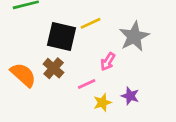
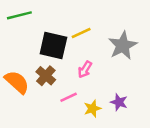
pink arrow: (108, 62) -> (85, 69), moved
pink line: (87, 84) -> (69, 97), moved

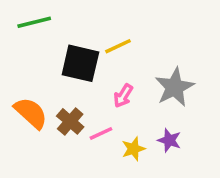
gray star: (123, 46) -> (175, 87), moved
brown cross: (46, 76) -> (70, 121), moved

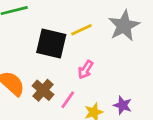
gray star: (175, 87) -> (124, 26), moved
pink line: (101, 133) -> (68, 100), turned -30

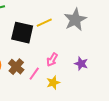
pink arrow: (86, 70) -> (52, 60), moved
purple star: (123, 105) -> (81, 64), moved

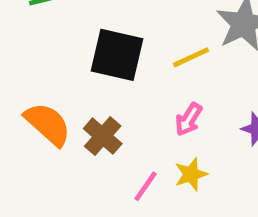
yellow line: (44, 23) -> (191, 57), moved
pink line: (34, 74) -> (146, 186), moved

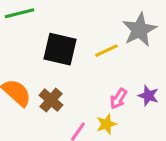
pink arrow: (189, 119) -> (118, 99), moved

